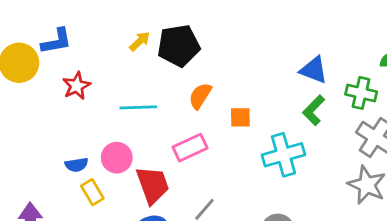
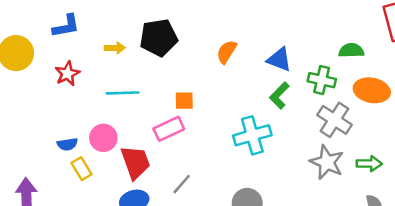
blue L-shape: (56, 41) -> (66, 26), moved
yellow arrow: (140, 41) -> (115, 48), moved, turned 42
orange semicircle: (200, 96) -> (227, 52), moved
orange square: (240, 117) -> (184, 101), moved

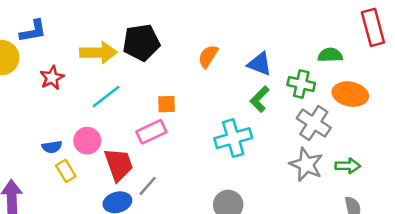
blue L-shape: (66, 26) -> (33, 31), moved
yellow arrow: (115, 48) -> (99, 53), size x1.8
cyan line: (123, 93) -> (106, 97), turned -36
gray line: (182, 184) -> (148, 186), moved

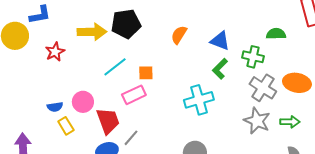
orange ellipse: (350, 94) -> (297, 83), moved
cyan line: (106, 97) -> (115, 67), moved

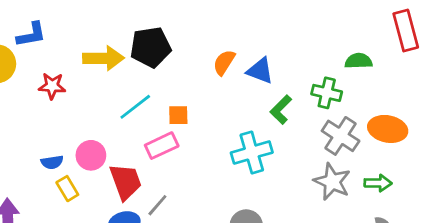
blue triangle: (220, 41) -> (260, 71), moved
red star: (55, 52) -> (52, 86), turned 30

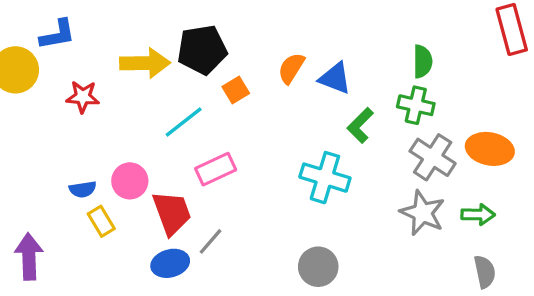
green semicircle: (359, 61) -> (423, 61), moved, turned 92
orange square: (178, 115) -> (236, 90), moved, turned -30
cyan cross: (252, 153) -> (325, 178), turned 33

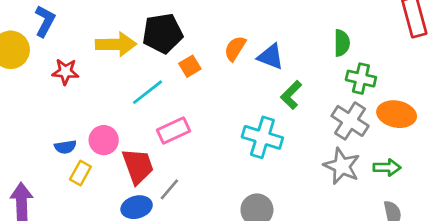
blue L-shape: (57, 35) -> (45, 21), turned -52
green cross: (416, 105) -> (361, 79), moved
yellow rectangle: (101, 221) -> (80, 173), turned 60

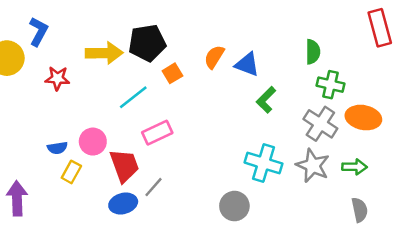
cyan cross: (262, 137) -> (264, 163), moved

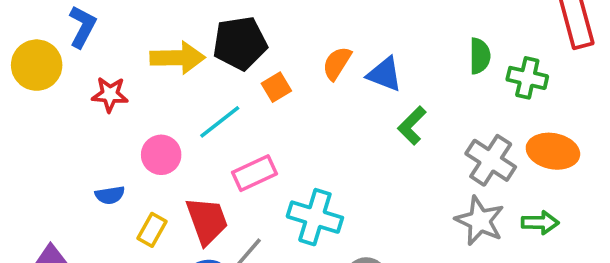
green cross: (331, 85) -> (527, 78), moved
pink circle: (93, 142) -> (161, 155), moved
cyan cross: (264, 163) -> (315, 217), moved
yellow rectangle: (71, 172) -> (152, 230), moved

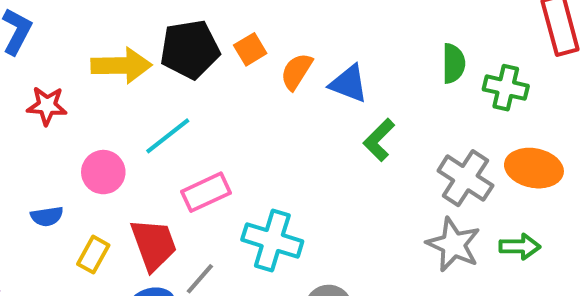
orange square: (276, 87) -> (250, 49), moved

